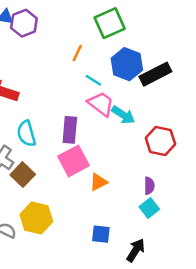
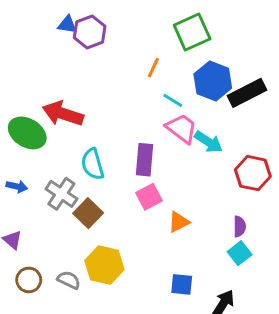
pink square: (74, 161) -> (149, 197), size x0.7

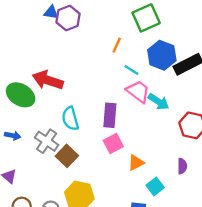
cyan square: (240, 253) -> (155, 186), moved

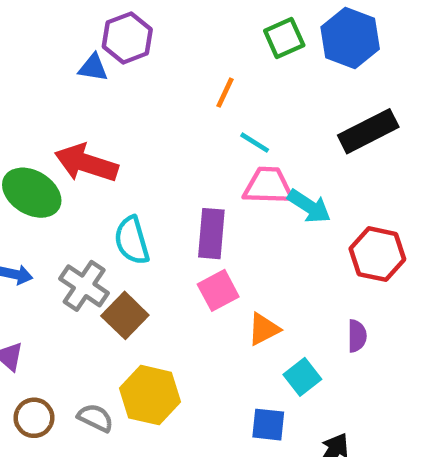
blue triangle: (51, 12) -> (93, 68), moved
green square: (146, 18) -> (284, 38), size x0.7
blue hexagon: (162, 55) -> (350, 38), moved
pink trapezoid: (138, 91) -> (268, 186), turned -35

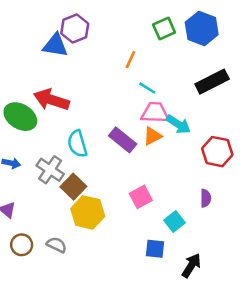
blue triangle: (93, 68) -> (55, 45), size x1.5
purple rectangle: (211, 234) -> (123, 140), turned -56
pink square: (218, 290) -> (141, 197), moved
orange triangle: (264, 329) -> (152, 136), moved
yellow hexagon: (150, 395) -> (88, 212), moved

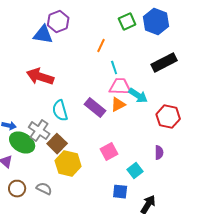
cyan line: (147, 88) -> (114, 68), turned 40
green ellipse: (20, 117) -> (22, 143), moved

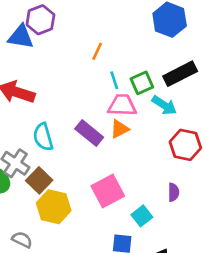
green square: (127, 22) -> (142, 83), moved
cyan arrow: (138, 96) -> (164, 105), moved
pink square: (109, 152) -> (108, 191), size x1.4

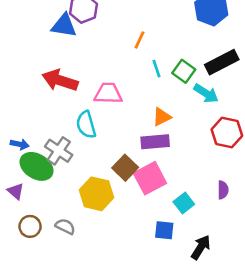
green square: (142, 83) -> (184, 71), turned -30
pink trapezoid: (122, 105) -> (108, 93), moved
purple rectangle: (89, 133) -> (155, 142), moved, turned -44
brown square: (39, 180) -> (125, 168), moved
purple semicircle: (174, 192) -> (223, 190), moved

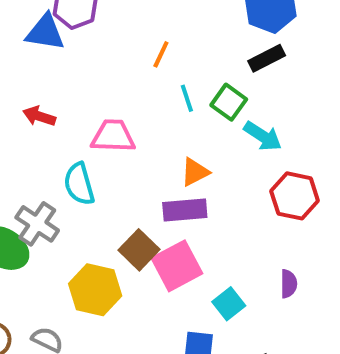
black rectangle: (222, 62) -> (267, 58), moved, size x0.7
red arrow: (60, 80) -> (39, 116), size x0.6

